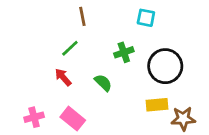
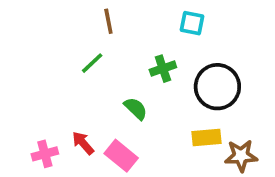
red arrow: (63, 77) -> (83, 143), moved
pink rectangle: (73, 119) -> (121, 156), moved

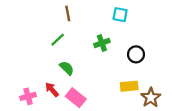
black circle: (217, 87) -> (136, 54), size x0.6
green semicircle: (136, 108) -> (67, 68), moved
brown star: (241, 156) -> (151, 98), turned -30

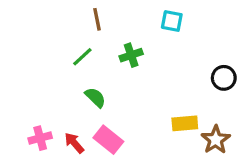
green cross: (102, 43) -> (131, 55), moved
black circle: (136, 54) -> (224, 78), moved
red arrow: (52, 90) -> (74, 143), moved

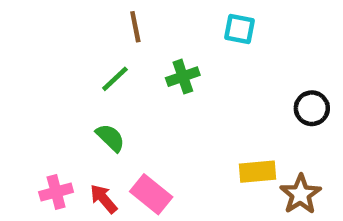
green semicircle: (95, 97) -> (110, 138), moved

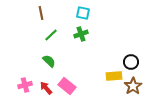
brown line: (135, 27) -> (41, 13), moved
cyan square: (239, 29) -> (83, 13), moved
black circle: (312, 108) -> (131, 62), moved

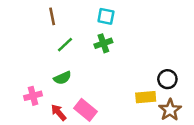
green semicircle: (49, 61) -> (62, 78), turned 112
pink cross: (25, 85) -> (33, 96), moved

